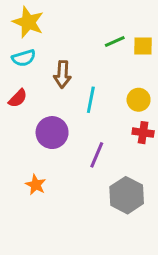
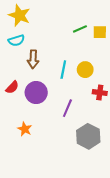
brown arrow: (62, 74) -> (33, 59), moved
red semicircle: (18, 98) -> (12, 87), moved
yellow circle: (139, 100) -> (85, 70), moved

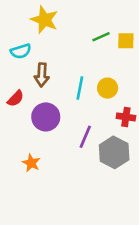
yellow star: (19, 15) -> (44, 20), moved
red semicircle: (12, 87) -> (16, 99), moved
gray hexagon: (88, 136) -> (114, 152), moved

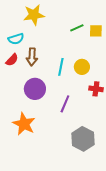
yellow star: (44, 20) -> (34, 15), turned -30
red semicircle: (16, 99) -> (12, 60), moved
gray hexagon: (114, 152) -> (83, 139), moved
orange star: (31, 163) -> (24, 124), size x1.6

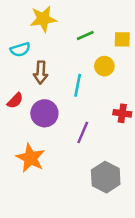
green line: (77, 28) -> (85, 36), moved
red semicircle: (12, 60) -> (15, 101), moved
yellow circle: (82, 67) -> (104, 66), moved

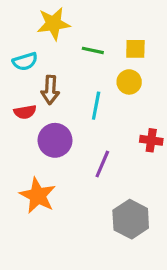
green line: (85, 36) -> (93, 50), moved, turned 36
yellow square: (122, 39) -> (135, 49), moved
red semicircle: (15, 101) -> (25, 112), moved, turned 36

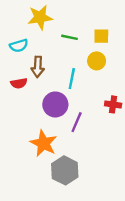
purple circle: (55, 140) -> (55, 104), moved
orange star: (38, 196) -> (44, 143), moved
gray hexagon: (131, 219) -> (65, 170), moved

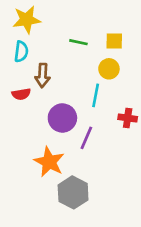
yellow star: (40, 17) -> (27, 20), moved
cyan semicircle: (19, 46) -> (21, 52), turned -66
cyan line: (72, 79) -> (96, 95), moved

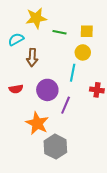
yellow star: (27, 20) -> (36, 18), moved
cyan semicircle: (21, 52) -> (16, 39), turned -126
red semicircle: (21, 94) -> (16, 89), moved

